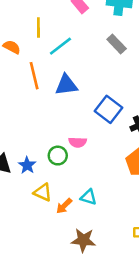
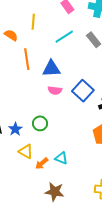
cyan line: (60, 46) -> (64, 37), moved
pink semicircle: (78, 142) -> (55, 90), moved

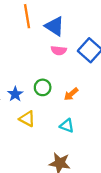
blue triangle: (51, 69) -> (55, 26), turned 36
orange arrow: (42, 163) -> (71, 94), moved

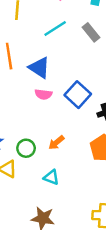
green circle: (43, 87) -> (26, 148), moved

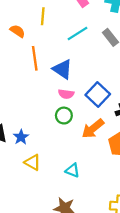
orange arrow: (56, 143) -> (93, 129), moved, size x1.5
green circle: (26, 148) -> (64, 116), moved

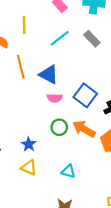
green circle: (64, 116) -> (59, 127), moved
orange arrow: (93, 129) -> (84, 129), turned 75
blue star: (21, 137) -> (29, 144), moved

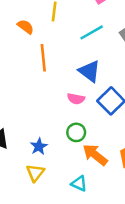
blue triangle: (49, 74) -> (90, 71), moved
orange arrow: (84, 129) -> (95, 155), moved
yellow triangle: (29, 168) -> (35, 173), turned 35

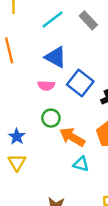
cyan triangle: (79, 184) -> (81, 164), moved

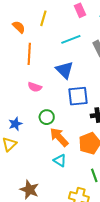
blue square: (80, 83) -> (78, 96), turned 30
pink semicircle: (46, 86) -> (35, 87), moved

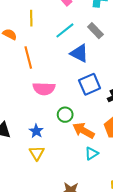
blue triangle: (64, 70) -> (79, 53), moved
pink semicircle: (35, 87) -> (44, 89), size x1.5
cyan triangle: (60, 160) -> (92, 153), turned -48

